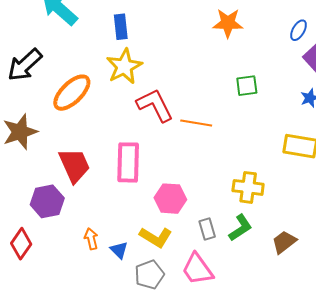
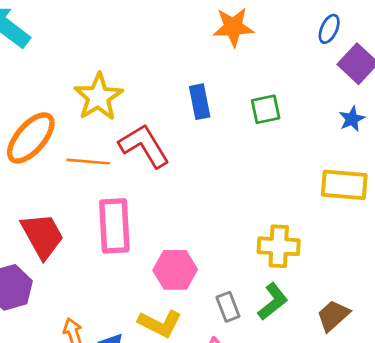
blue rectangle: (121, 27) -> (200, 102), moved
orange line: (196, 123) -> (88, 162), moved

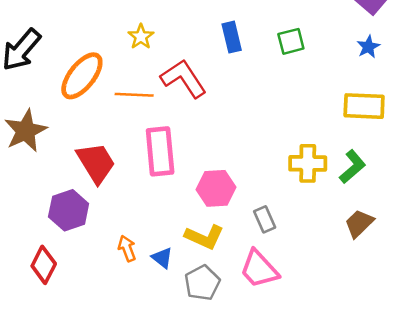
yellow star: (98, 97) -> (141, 37), size x0.6
green L-shape: (273, 302) -> (353, 167), moved

